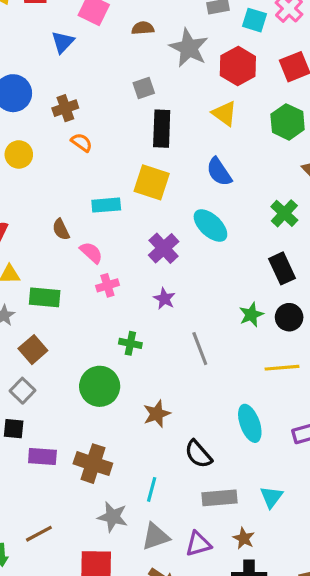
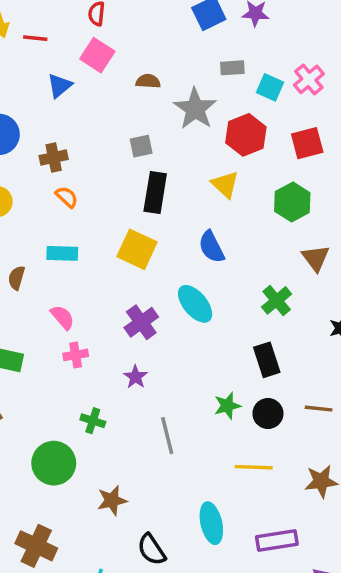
cyan rectangle: (106, 205) -> (62, 253), moved
brown semicircle: (61, 229) -> (17, 278), moved, turned 35

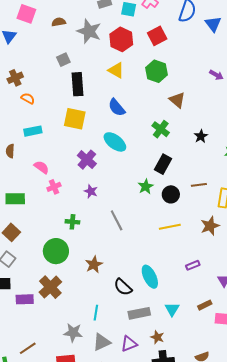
black rectangle: (267, 360) -> (163, 164), turned 60
green star: (227, 406) -> (146, 186), moved
cyan ellipse: (211, 523) -> (150, 277), moved
purple rectangle: (277, 540) -> (193, 265), size x0.6
brown cross: (36, 546) -> (50, 287), moved, turned 35

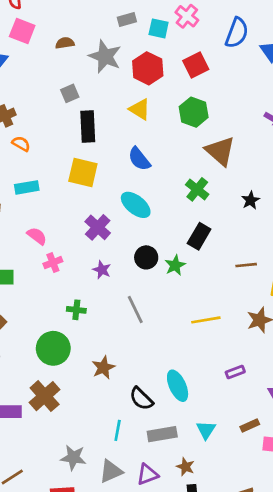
brown triangle: (177, 100) -> (220, 151), size x1.4
black circle: (171, 194) -> (146, 257), moved
cyan line: (96, 313) -> (118, 430), moved

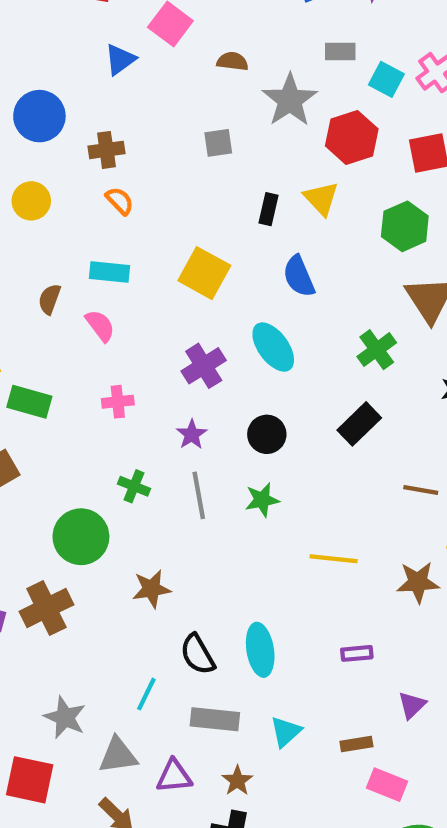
black rectangle: (88, 126) -> (269, 209), moved, size x0.6
pink semicircle: (37, 236) -> (100, 326), moved
green star: (175, 265) -> (262, 500), moved
gray line: (135, 309) -> (199, 495), moved

